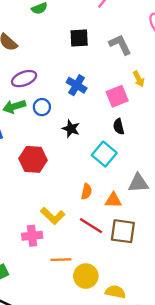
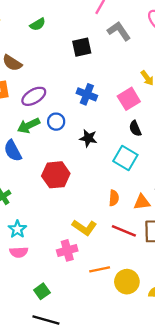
gray L-shape: (120, 45) -> (119, 31), moved

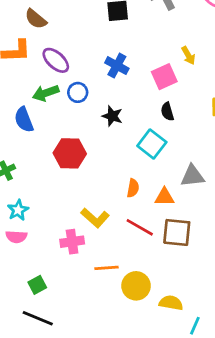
purple ellipse: (34, 96) -> (56, 60), turned 65

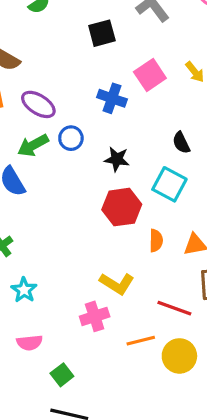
pink square: (164, 77) -> (150, 75), moved
red hexagon: (70, 153) -> (122, 207), moved
red line: (140, 227) -> (174, 308), moved
pink semicircle: (16, 237) -> (30, 343), moved

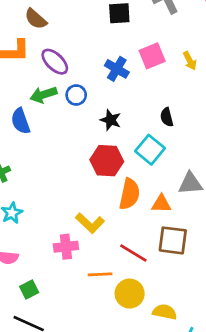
orange semicircle: (156, 241) -> (129, 194), size x1.6

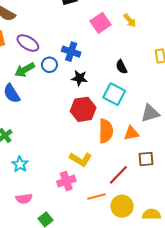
blue cross: (117, 69) -> (71, 52), moved
brown square: (173, 240) -> (146, 159), size x0.7
red line: (133, 253) -> (118, 175), turned -65

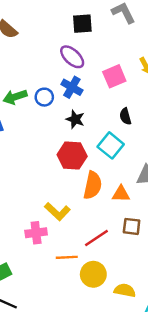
pink square: (100, 23) -> (114, 76), moved
purple ellipse: (28, 43) -> (72, 57), moved

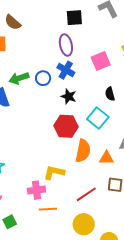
purple ellipse: (72, 57) -> (66, 45), turned 35
yellow L-shape: (57, 211) -> (54, 172), turned 150
orange line: (67, 257) -> (48, 209), moved

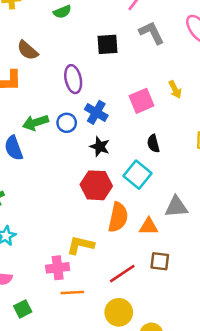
purple ellipse: (66, 45) -> (73, 79), moved

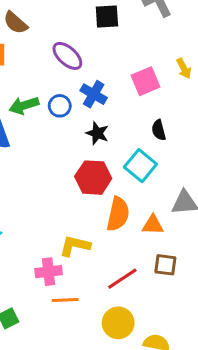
purple ellipse: (73, 79) -> (67, 56), turned -36

